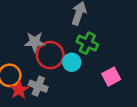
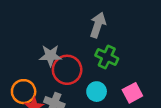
cyan circle: (72, 62) -> (97, 92), moved

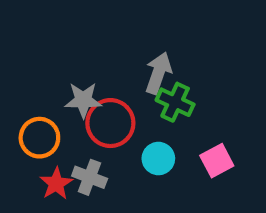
gray arrow: (98, 25) -> (158, 73), moved
orange circle: (24, 92) -> (39, 138), moved

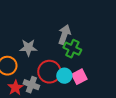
red circle: (110, 123) -> (49, 72), moved
pink square: (217, 161) -> (79, 77), moved

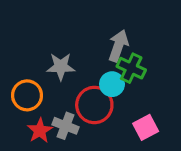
cyan circle: (64, 76) -> (112, 84), moved
pink square: (79, 77) -> (146, 127), moved

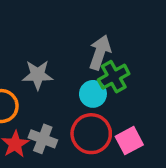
green cross: (131, 68) -> (114, 77), turned 36
red circle: (94, 105) -> (91, 134), moved

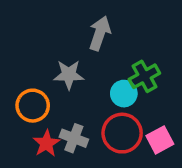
gray arrow: (100, 52) -> (100, 33), moved

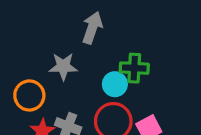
green cross: (144, 76) -> (134, 68), turned 32

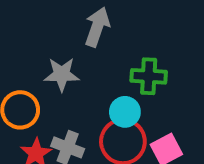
cyan circle: (115, 84) -> (125, 112), moved

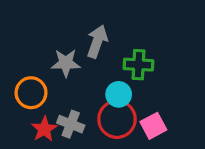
gray arrow: (97, 27) -> (97, 41), moved

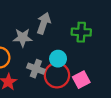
green cross: (138, 65) -> (81, 32), moved
gray cross: (71, 124) -> (36, 69), moved

